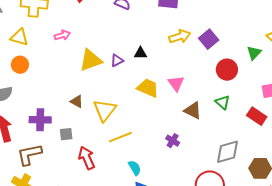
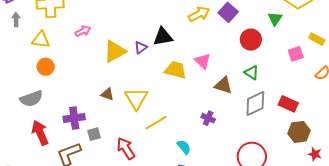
black triangle: (140, 53) -> (163, 37), size x1.5
red rectangle: (257, 116) -> (288, 104), moved
gray square: (66, 134) -> (94, 134), moved
gray diamond: (228, 152) -> (255, 104), moved
cyan semicircle: (135, 168) -> (184, 147), moved

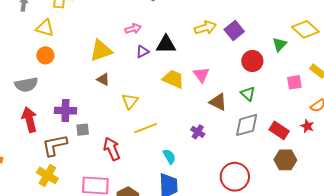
pink arrow: (83, 31) -> (133, 29), moved
yellow triangle: (115, 51) -> (101, 51), moved
brown triangle: (107, 94) -> (103, 79), moved
yellow triangle: (136, 99) -> (130, 101), size x0.7
red star: (315, 154) -> (307, 126), moved

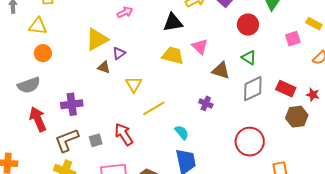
black triangle: (166, 44) -> (173, 22), moved
purple triangle: (142, 52) -> (119, 53), moved
red star: (307, 126) -> (313, 95), moved
gray square: (83, 130) -> (96, 140), moved

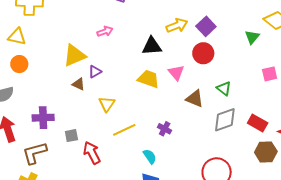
red circle: (248, 25) -> (203, 53), moved
purple cross: (206, 103) -> (165, 129), moved
gray square: (96, 140) -> (71, 136), moved

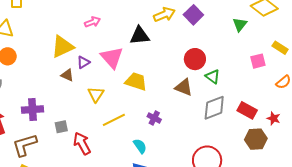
red circle: (203, 53) -> (195, 59), moved
pink triangle: (176, 73) -> (112, 58), moved, size x1.4
yellow trapezoid: (148, 79) -> (136, 81), moved

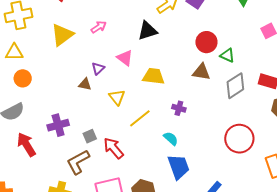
yellow triangle: (63, 47) -> (62, 35), moved
pink triangle: (112, 58) -> (125, 58), size x0.7
brown L-shape: (25, 145) -> (78, 162), moved

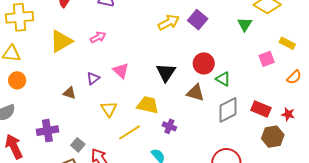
black triangle: (148, 31) -> (166, 72), moved, turned -45
yellow trapezoid: (154, 76) -> (148, 105), moved
brown triangle: (85, 84) -> (69, 93), moved
gray square: (90, 136) -> (78, 145), turned -32

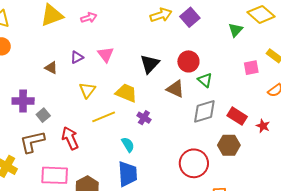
brown hexagon: (273, 137) -> (229, 145), moved
gray square: (78, 145) -> (43, 115), moved

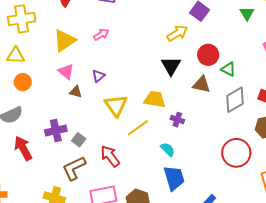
yellow arrow: (161, 15) -> (177, 33), moved
pink triangle: (106, 54) -> (66, 72), moved
yellow triangle: (87, 90) -> (116, 106), size x1.4

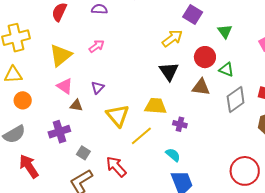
green triangle: (247, 13) -> (225, 31), moved
purple cross: (56, 131) -> (59, 132), moved
red circle: (236, 153) -> (245, 171), moved

